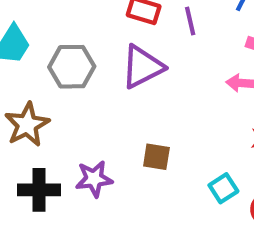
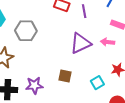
purple triangle: (142, 67) -> (81, 43), moved
cyan square: (223, 188) -> (97, 83), moved

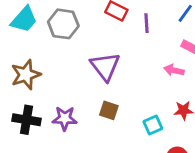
gray hexagon: (26, 31) -> (63, 24), moved
purple triangle: (81, 43) -> (105, 66), moved, turned -50

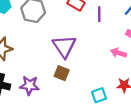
brown square: (109, 110) -> (62, 73), moved

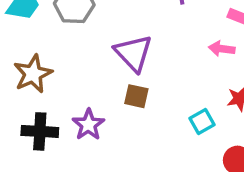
purple star: (29, 85) -> (88, 125), turned -30

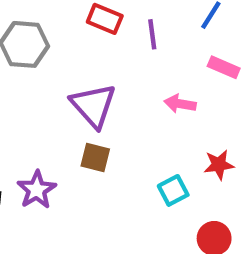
pink arrow: (222, 49) -> (180, 104), moved

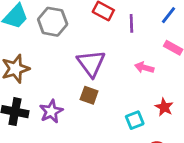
red star: (219, 165) -> (164, 107), turned 30

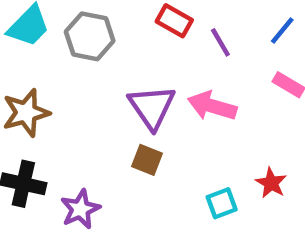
purple line: (131, 23) -> (220, 42), turned -30
pink arrow: (144, 68) -> (212, 106), moved, size x1.5
purple star: (51, 111) -> (80, 209), moved

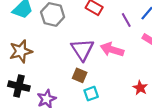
purple line: (220, 42) -> (126, 20), moved
cyan square: (222, 203) -> (91, 94), moved

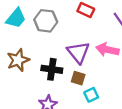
black cross: (19, 86) -> (52, 69), moved

